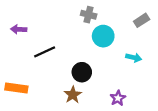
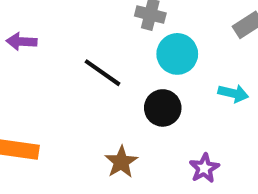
black line: (45, 52) -> (103, 73), moved, turned 60
black circle: (82, 72) -> (163, 108), moved

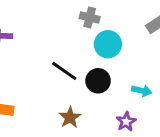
black line: (103, 73) -> (64, 71), moved
cyan arrow: (233, 93) -> (142, 91), moved

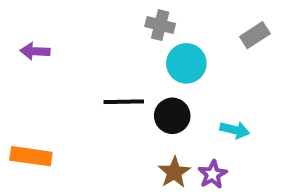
black line: (64, 71) -> (124, 102), turned -36
brown star: (70, 117) -> (174, 172), moved

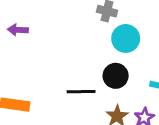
black line: (124, 102) -> (81, 92), moved

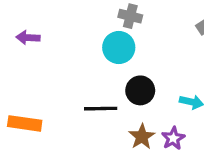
cyan circle: (126, 38) -> (119, 47), moved

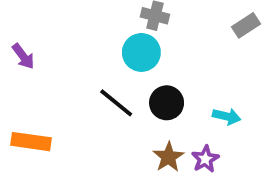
purple arrow: (28, 38) -> (23, 56), moved, turned -130
black line: (101, 109) -> (116, 103), moved, turned 40

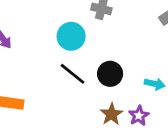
cyan circle: (141, 52) -> (71, 36), moved

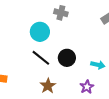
brown star: (111, 114) -> (48, 86), moved

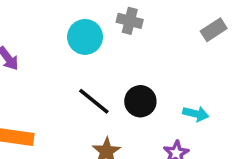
cyan circle: (40, 32) -> (85, 37), moved

